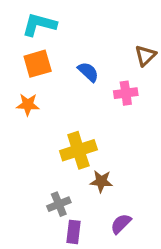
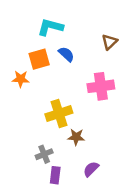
cyan L-shape: (39, 25) -> (50, 27), moved
orange square: (38, 64) -> (39, 59), moved
pink cross: (126, 93) -> (101, 86), moved, size x1.5

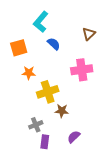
cyan L-shape: (50, 27) -> (41, 22), turned -65
orange square: (39, 59) -> (19, 48), moved
orange star: (21, 79) -> (29, 73), moved

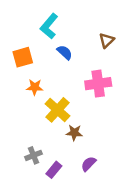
yellow cross: (48, 92) -> (57, 110), turned -30
gray cross: (36, 125) -> (34, 155), moved
purple rectangle: (45, 142) -> (54, 170), turned 32

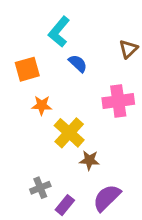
purple semicircle: (89, 164) -> (107, 198), size x1.5

